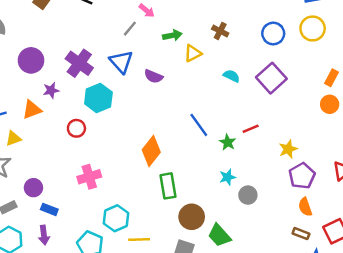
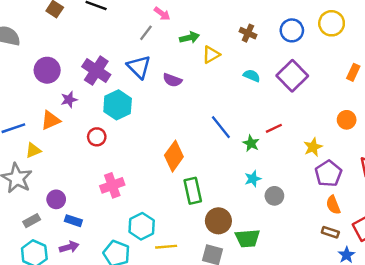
brown cross: (220, 31) -> (248, 33), moved
orange circle: (330, 104) -> (347, 120), moved
purple arrow: (44, 235) -> (69, 247), turned -96
green trapezoid: (219, 235) -> (247, 238), turned -50

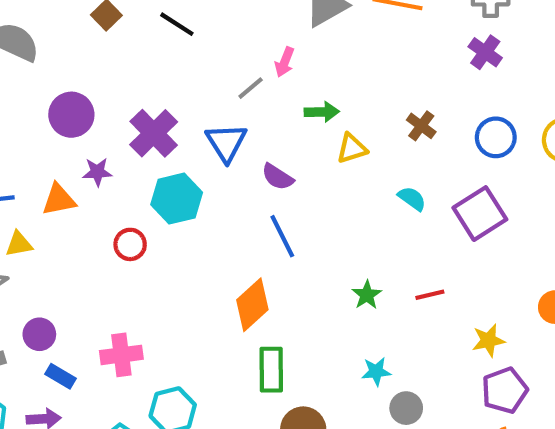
pink arrow: (162, 14) -> (285, 62), turned 63
blue line: (221, 127) -> (282, 236), moved
green star: (251, 143) -> (367, 295), moved
pink cross: (112, 185) -> (121, 355), moved

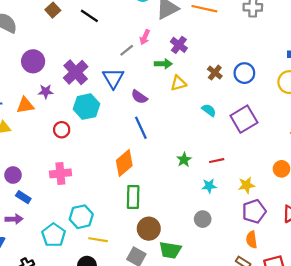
purple cross: (485, 52) -> (179, 45), moved
blue circle: (496, 137) -> (244, 73), moved
pink cross: (121, 355) -> (60, 173), moved
cyan star: (376, 372) -> (209, 186), moved

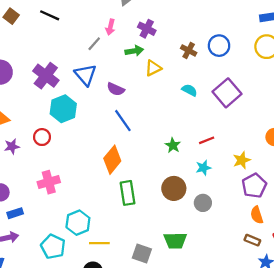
purple star: (46, 91) -> (12, 146), moved
blue rectangle: (23, 197) -> (15, 213), turned -40
brown circle: (149, 229) -> (174, 188), moved

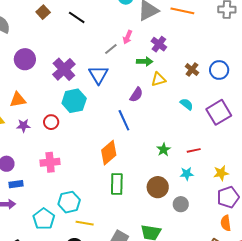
purple semicircle: (116, 89) -> (136, 95), moved, turned -91

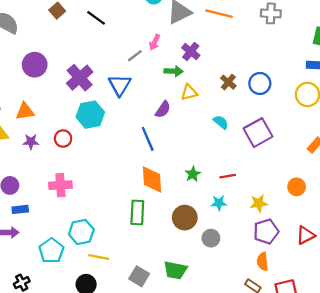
orange diamond: (109, 153) -> (152, 179), moved, turned -55

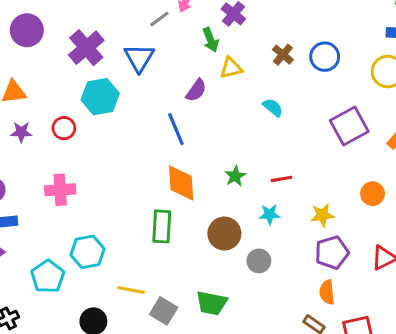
green arrow: (174, 71) -> (211, 40), turned 66
purple square: (258, 133) -> (349, 126), moved
yellow line: (99, 257) -> (131, 290), moved

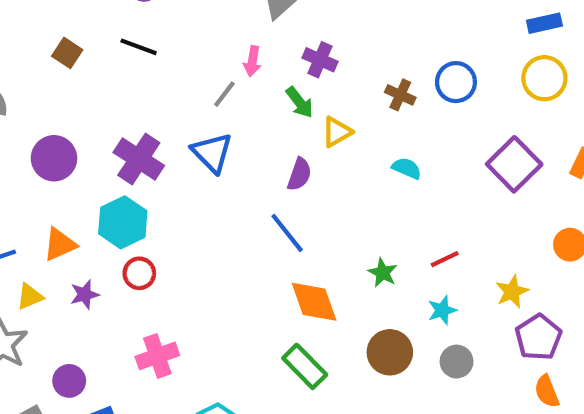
cyan hexagon: (100, 97) -> (123, 222), moved
green rectangle: (162, 226) -> (305, 366), turned -32
gray circle: (259, 261) -> (457, 362), moved

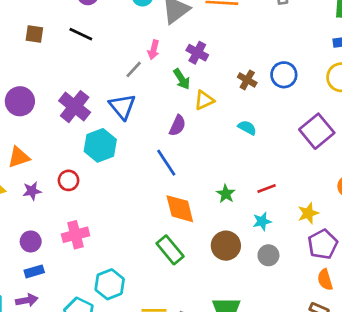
brown square: (67, 53) -> (34, 34), turned -30
cyan hexagon: (123, 222) -> (100, 145), moved
purple circle: (69, 381) -> (31, 241), moved

